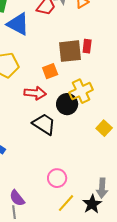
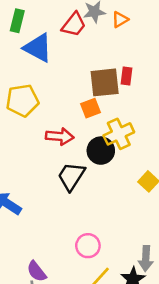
orange square: (50, 71) -> (91, 108), moved
black trapezoid: (44, 124) -> (71, 176), turned -90

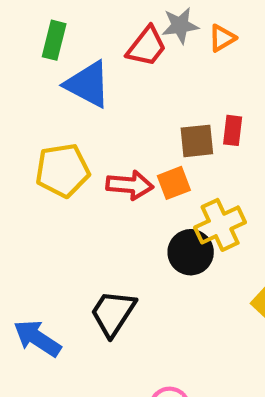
brown square: (105, 82) -> (197, 141), size x0.7
red arrow: (60, 136) -> (130, 185), moved
black trapezoid: (71, 176) -> (113, 313), moved

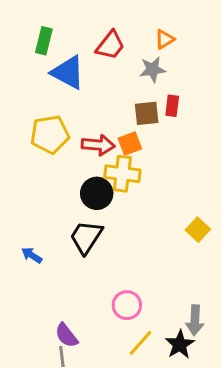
gray star: (180, 25) -> (153, 69), moved
yellow cross: (220, 225) -> (122, 174), moved, turned 32
black circle: (191, 252) -> (97, 193), moved
blue arrow: (37, 338) -> (32, 255), size x0.6

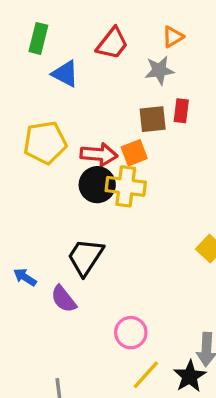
blue triangle: (68, 73) -> (65, 74), size x0.7
black circle: (97, 193) -> (97, 185), moved
purple semicircle: (66, 335) -> (64, 299), moved

